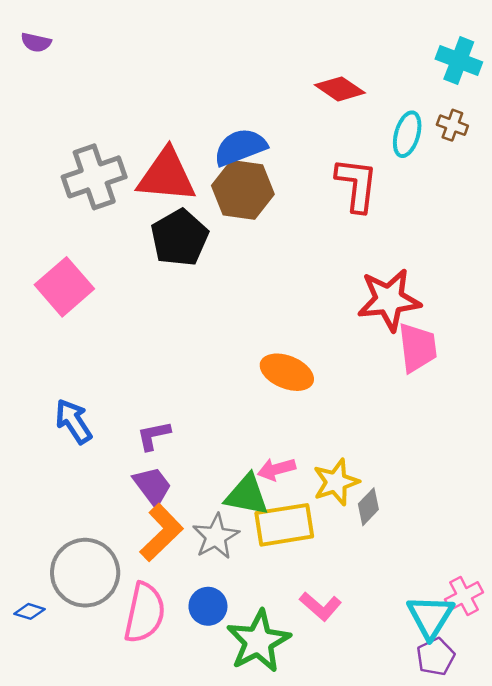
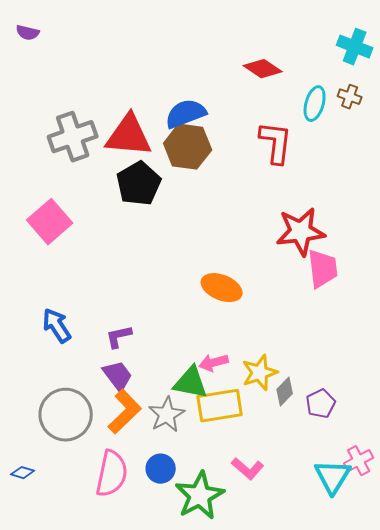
gray circle: (85, 573) -> (66, 415), moved
purple pentagon: (436, 657) -> (321, 404), moved

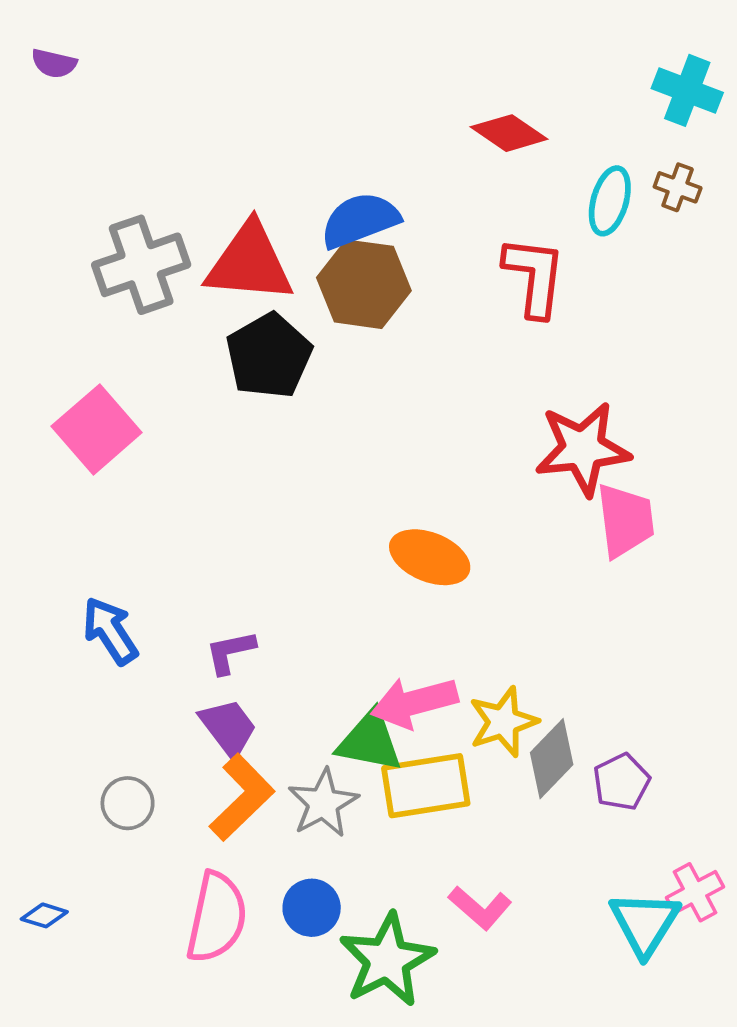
pink arrow: (214, 363) -> (414, 702), size x1.5
gray diamond: (285, 392) -> (552, 759), size x1.4
gray circle: (66, 415) -> (128, 803), size x0.5

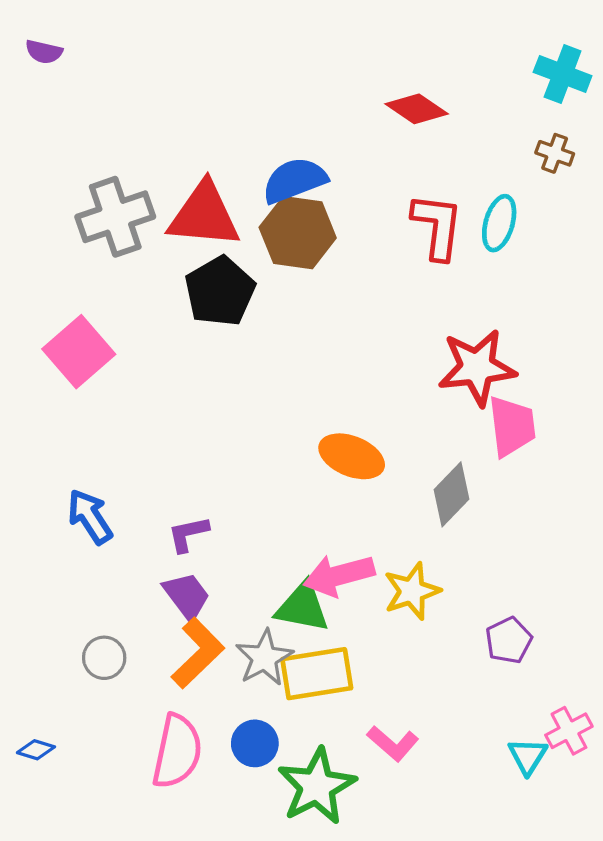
cyan ellipse: (610, 201) -> (499, 223), moved
gray diamond: (552, 759) -> (452, 494), moved
yellow rectangle: (426, 786) -> (317, 674), moved
cyan triangle: (645, 923) -> (528, 756), size x0.7

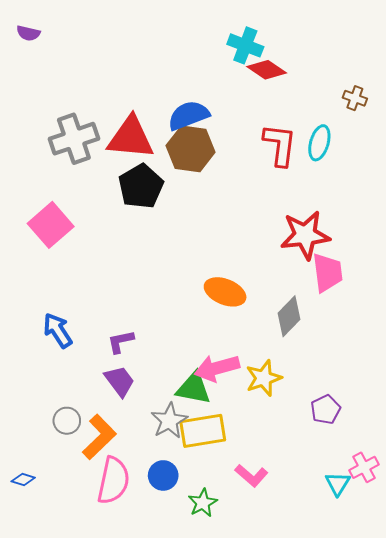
cyan cross: (563, 74) -> (245, 45), moved
orange L-shape: (198, 653) -> (99, 437), moved
green star: (317, 786) -> (203, 503), size x0.6

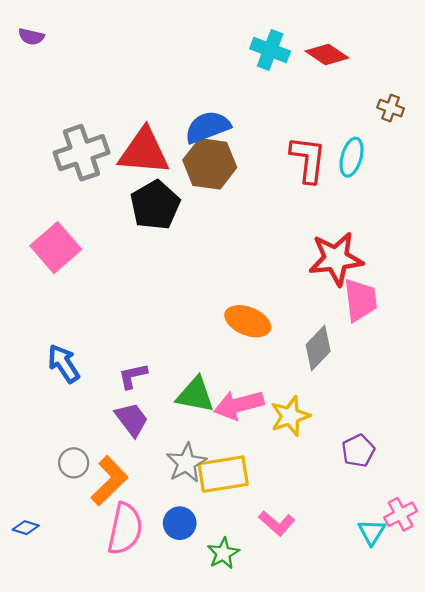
red diamond: (267, 70) -> (327, 54), moved
green triangle: (194, 388) -> (195, 395), moved

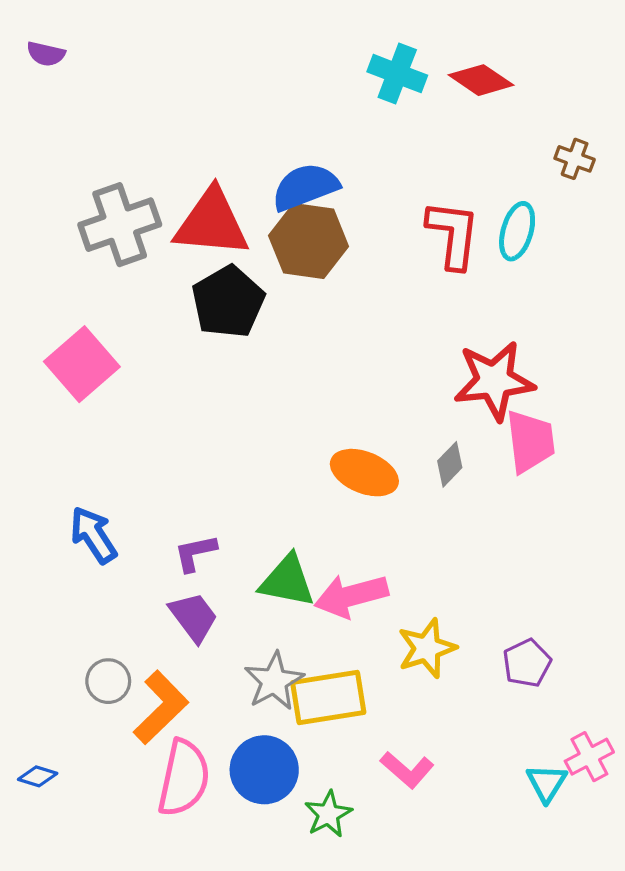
gray diamond: (318, 348) -> (450, 464), moved, size x0.7
yellow star: (290, 416) -> (427, 648), moved
blue circle: (180, 523) -> (264, 770), size x1.4

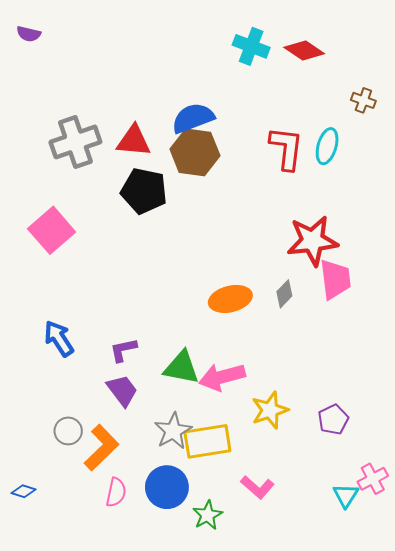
red triangle: (212, 223) -> (134, 141), size x0.7
black pentagon: (228, 302) -> (144, 191), turned -30
orange ellipse: (364, 473) -> (230, 299), turned -36
pink semicircle: (184, 778) -> (116, 492), size x0.6

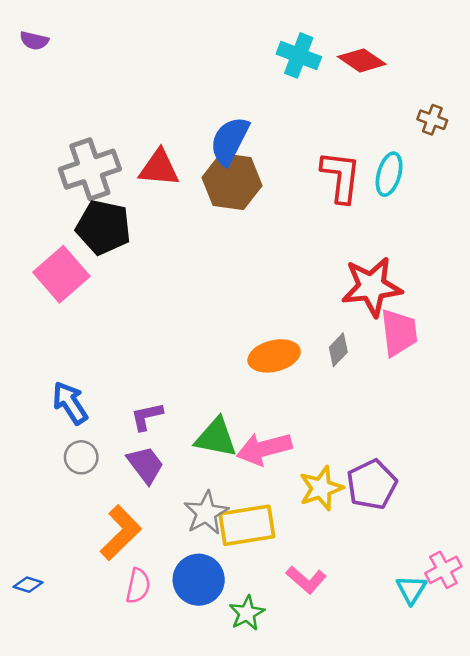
blue semicircle: (193, 118) -> (230, 141), turned -42
black pentagon: (144, 191) -> (103, 227), moved
purple pentagon: (333, 420) -> (372, 484), moved, size x1.4
gray circle: (68, 431) -> (81, 457), moved

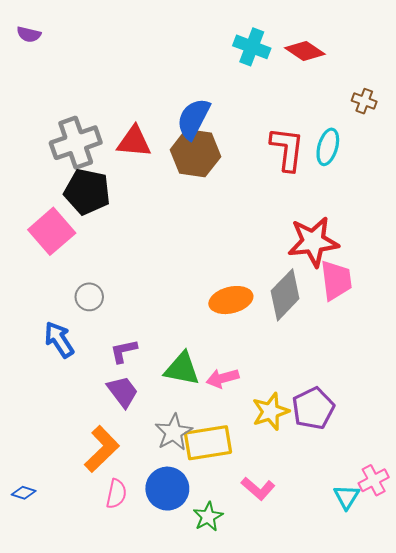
gray diamond: (338, 350) -> (285, 295), size x1.8
pink arrow: (264, 449) -> (223, 378), size x0.7
gray circle: (81, 457) -> (89, 297), moved

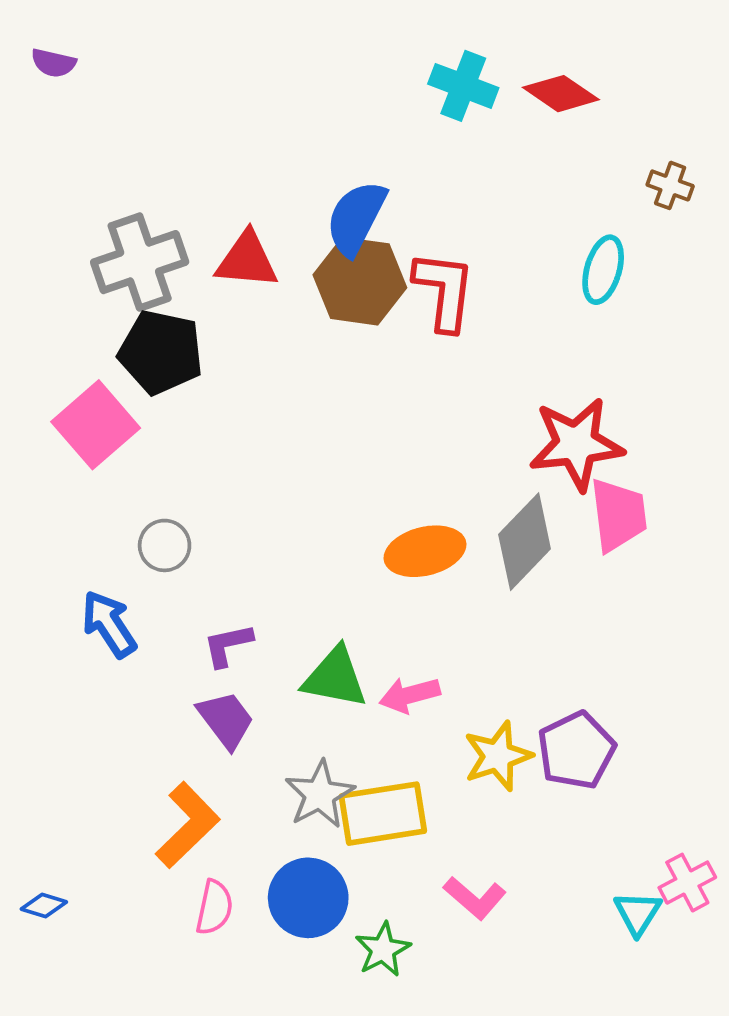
red L-shape: (287, 149) -> (444, 291), moved

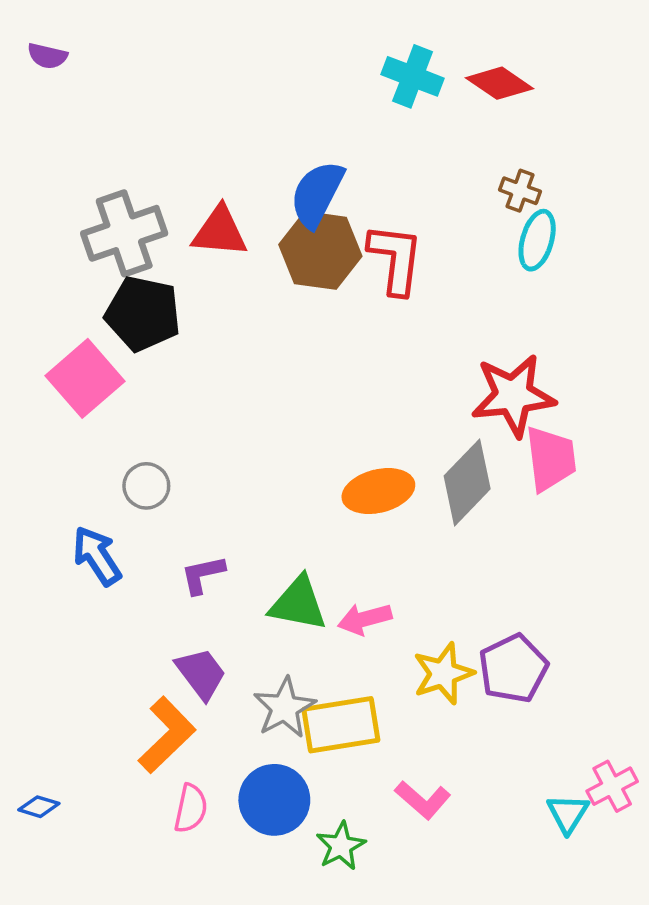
brown cross: (670, 185) -> (520, 191), moved
purple trapezoid: (226, 720) -> (201, 674), moved

